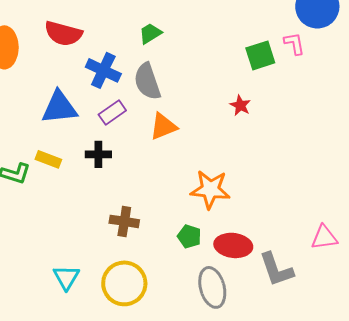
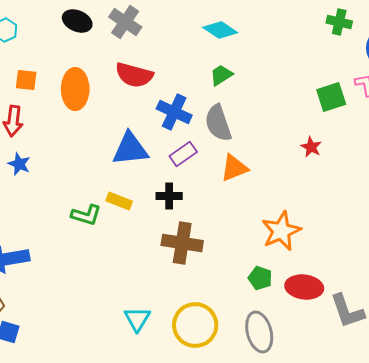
orange star: (210, 189) -> (281, 231), turned -30
brown cross: (124, 221) -> (182, 243), moved, size x1.4
gray ellipse: (212, 287) -> (259, 332), moved

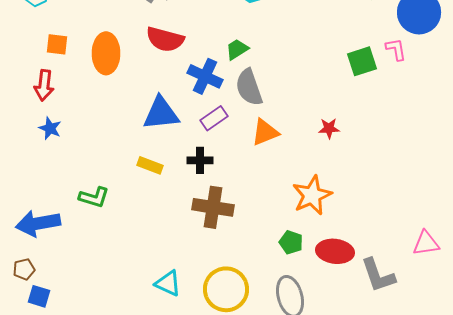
green trapezoid: (221, 75) -> (237, 49), moved
red star: (311, 147) -> (329, 128), moved, turned -30
green L-shape: (86, 215) -> (94, 197), moved
cyan triangle: (137, 319) -> (168, 283), turned -36

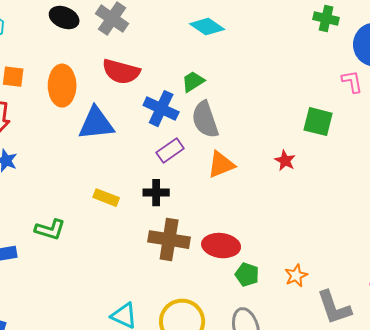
green square: (362, 61) -> (318, 122), moved, turned 32
blue triangle: (161, 113) -> (96, 124), moved
red star: (329, 128) -> (285, 161), turned 30
orange star: (312, 195) -> (296, 276), moved, size x0.6
red ellipse: (335, 251) -> (221, 246), moved

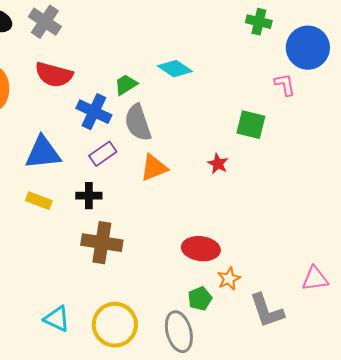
cyan diamond: (207, 27) -> (175, 69), moved
blue triangle: (96, 124) -> (43, 153), moved
red ellipse: (221, 246) -> (201, 249), moved
green pentagon: (247, 275) -> (200, 299), moved, turned 30

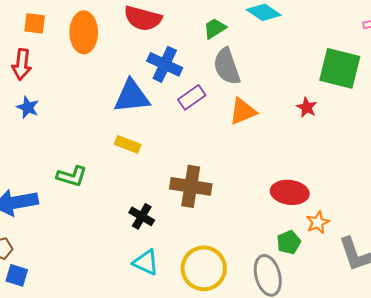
blue cross: (94, 112) -> (165, 64), moved
green square: (251, 125) -> (340, 68), size x1.4
black cross: (89, 196) -> (142, 216), moved, turned 30

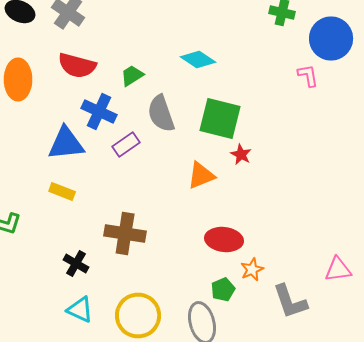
green trapezoid: (215, 28) -> (132, 76), moved
green square: (340, 68) -> (220, 118), moved
orange triangle: (243, 111) -> (201, 176), moved

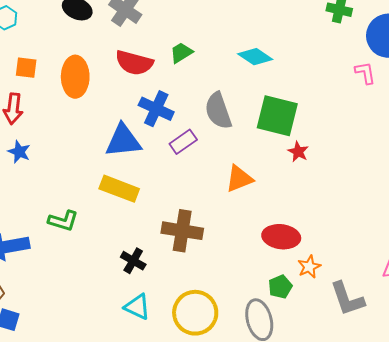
green trapezoid: (132, 76) -> (181, 53), moved
orange triangle: (201, 176) -> (239, 179), moved
yellow rectangle: (62, 192) -> (119, 189), size x1.5

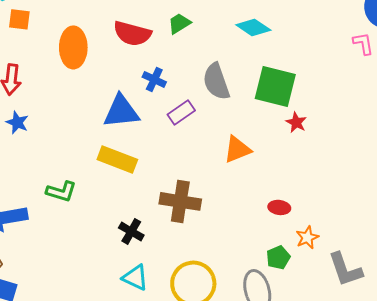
orange square: (26, 68) -> (19, 19), moved
blue cross: (156, 109) -> (154, 79), size x0.7
red ellipse: (281, 237) -> (279, 207), size x0.6

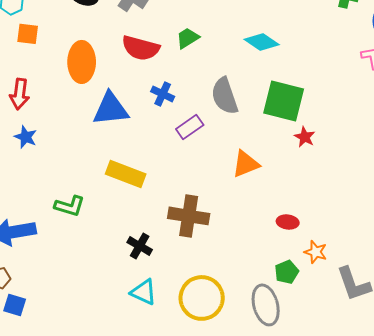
blue triangle: (121, 111) -> (111, 109), moved
orange star: (307, 237) -> (316, 252), turned -30

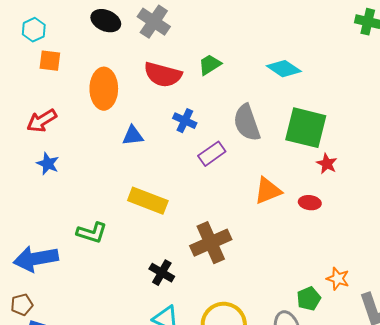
red arrow: (20, 94) -> (42, 121), turned 52
blue triangle: (111, 109) -> (133, 136), size x0.6
brown cross: (189, 216) -> (211, 243), turned -33
red ellipse: (288, 222) -> (310, 203), moved

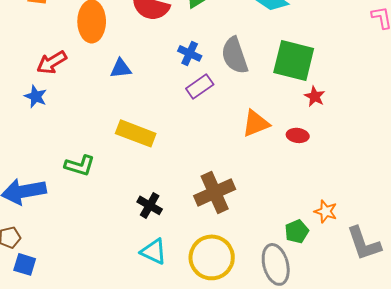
red arrow: (42, 121) -> (52, 62), moved
blue cross: (185, 121) -> (190, 53), moved
brown cross: (211, 243) -> (215, 192), moved

